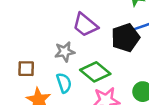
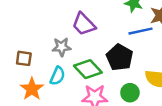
black pentagon: (125, 38) -> (120, 57), moved, turned -30
cyan semicircle: (64, 83) -> (57, 76), turned 36

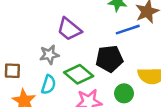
black pentagon: (120, 57) -> (109, 59), turned -30

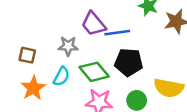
blue line: (128, 30) -> (117, 33), moved

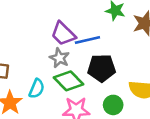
gray star: (68, 46) -> (59, 58), moved, turned 30

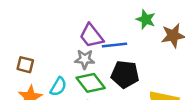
gray star: (59, 58) -> (85, 59), turned -30

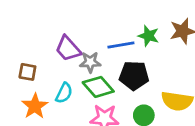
green star: (146, 19) -> (149, 36), moved
purple trapezoid: (91, 36) -> (68, 49), moved

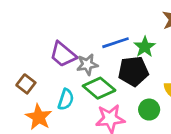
green star: (149, 36) -> (145, 47), moved, turned 30
brown square: (27, 72) -> (26, 84), turned 36

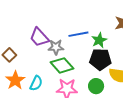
black pentagon: (133, 71) -> (100, 59), moved
cyan semicircle: (66, 99) -> (36, 83), moved

